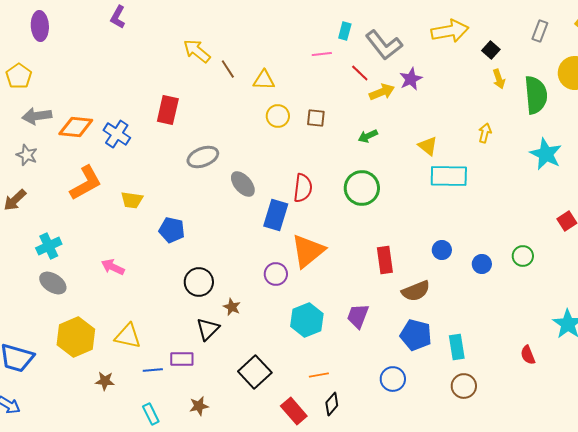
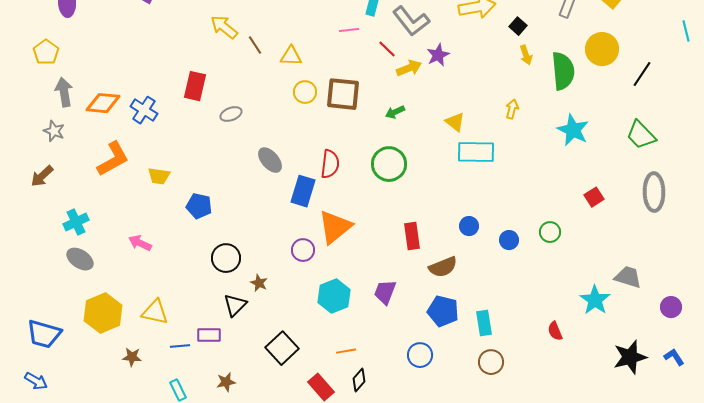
gray arrow: (37, 116) -> (64, 92), turned 88
brown square: (316, 118) -> (343, 94), size x1.8
gray ellipse: (203, 157) -> (231, 114), moved, size x0.7

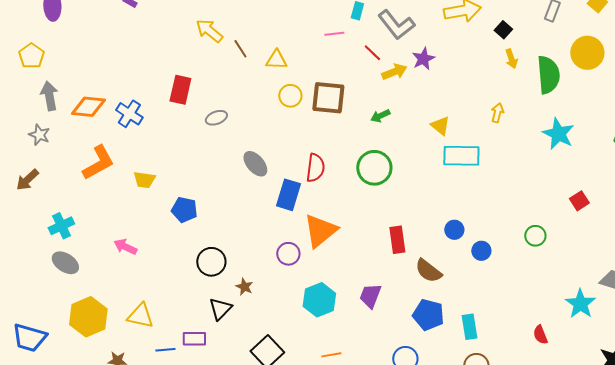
blue circle: (509, 240) -> (481, 251), moved
brown semicircle: (443, 267) -> (428, 271), turned 60

